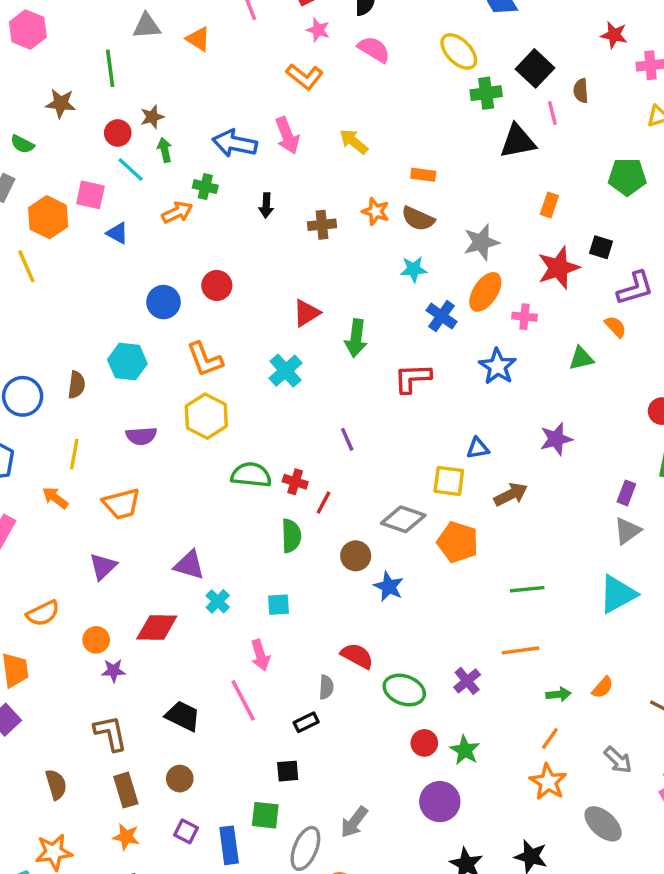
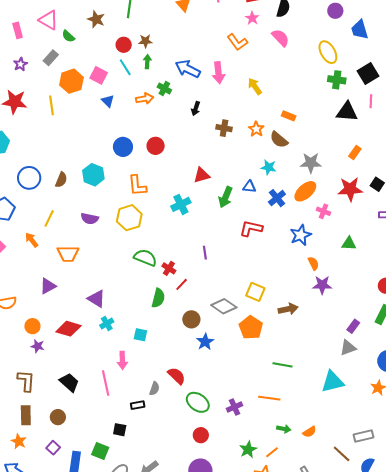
orange semicircle: (615, 327) -> (313, 263), moved
blue triangle: (478, 448) -> (249, 187), moved
green star: (465, 750) -> (248, 450), moved

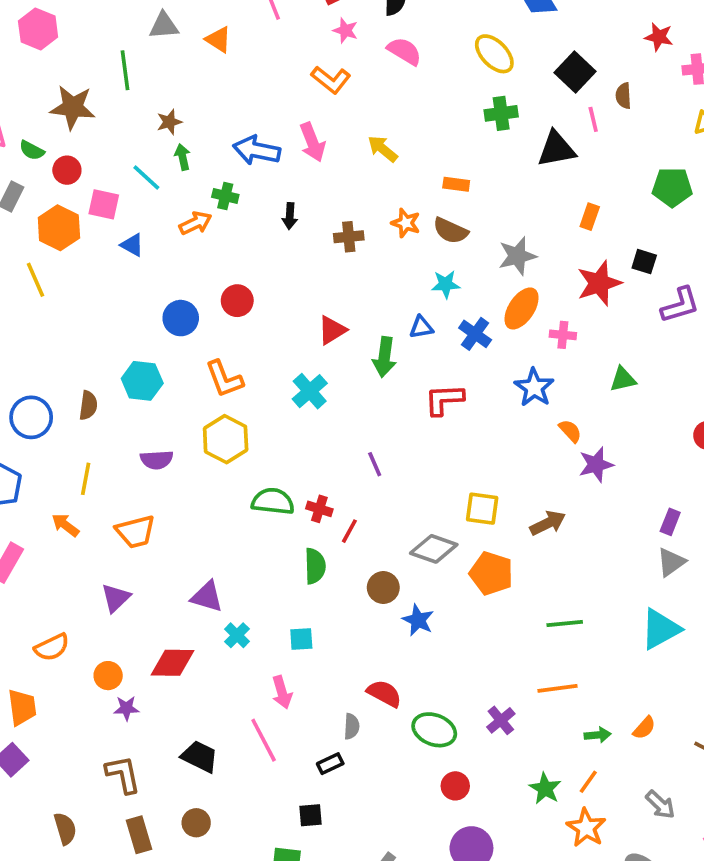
brown star: (96, 19) -> (73, 107), size x1.4
red circle: (124, 45) -> (67, 170), moved
green cross: (337, 80) -> (501, 113), moved

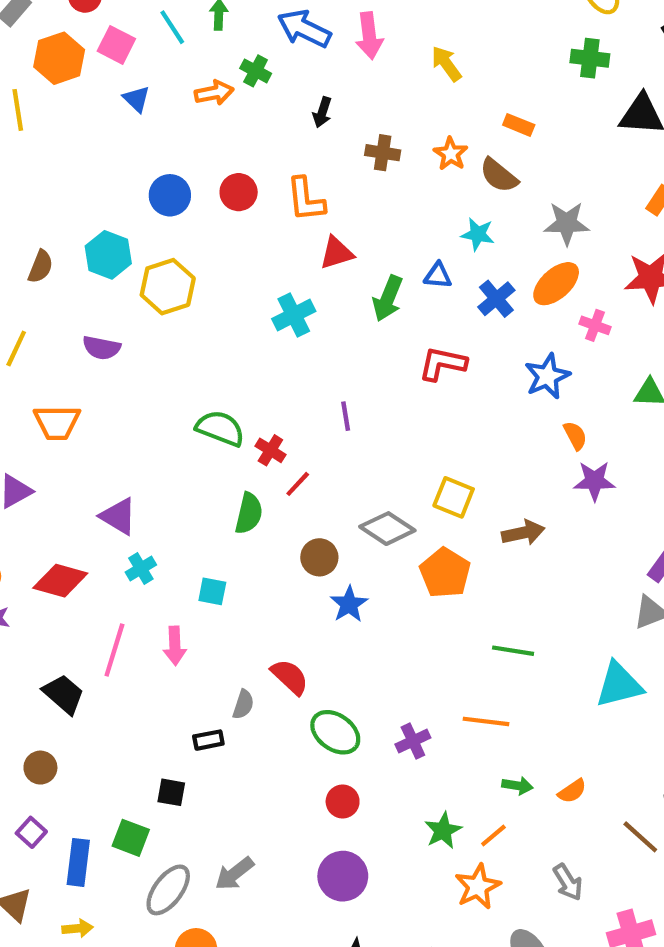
orange L-shape: (224, 379) -> (306, 199), moved
yellow hexagon: (226, 439) -> (168, 287), moved
pink line: (264, 740) -> (114, 650), moved, turned 30

